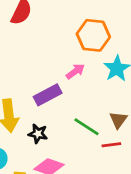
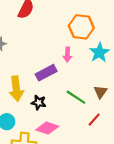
pink arrow: (75, 71) -> (67, 55), turned 128
red line: (111, 145) -> (94, 120), moved, turned -40

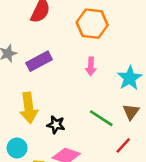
orange hexagon: (81, 27) -> (92, 24), moved
cyan star: (99, 52) -> (130, 78), moved
purple rectangle: (46, 73) -> (39, 61), moved

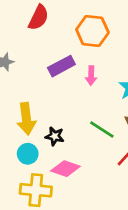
purple rectangle: (39, 61) -> (61, 66), moved
cyan circle: (17, 148) -> (28, 154), moved

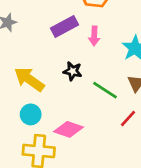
yellow arrow: (26, 119) -> (29, 79), turned 132
black star: (55, 136) -> (73, 71), moved

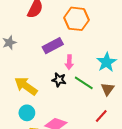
pink arrow: (94, 36) -> (69, 62), moved
green line: (105, 90) -> (84, 83), moved

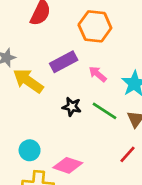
pink arrow: (69, 62) -> (98, 74), moved, turned 128
yellow arrow: (26, 86) -> (28, 81), moved

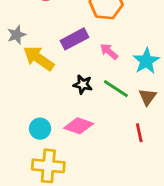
red line: (128, 154) -> (139, 133), turned -54
pink diamond: (68, 165) -> (79, 126), moved

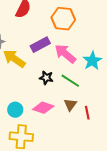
pink arrow: (109, 51) -> (65, 54), size x1.6
brown triangle: (148, 97) -> (70, 105), moved

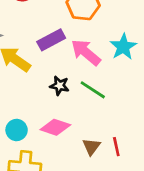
cyan star: (92, 61) -> (123, 47), moved
brown triangle: (70, 105) -> (91, 147), moved
red line: (87, 113) -> (116, 147), moved

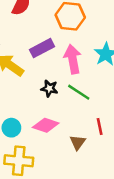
pink arrow: (86, 52) -> (73, 59), turned 40
red line: (116, 147) -> (100, 126), moved

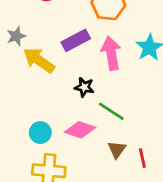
green line: (79, 92) -> (111, 111), moved
red line: (100, 126) -> (142, 158), moved

